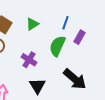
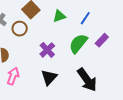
blue line: (65, 23) -> (85, 18), moved

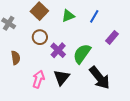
brown circle: (20, 29) -> (40, 37), moved
green semicircle: (78, 44) -> (82, 54), moved
pink arrow: (13, 76) -> (38, 79), moved

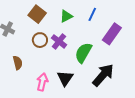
purple rectangle: (112, 37) -> (112, 34), size x1.5
purple cross: (58, 50) -> (59, 41), moved
black arrow: (100, 78) -> (103, 75), turned -95

